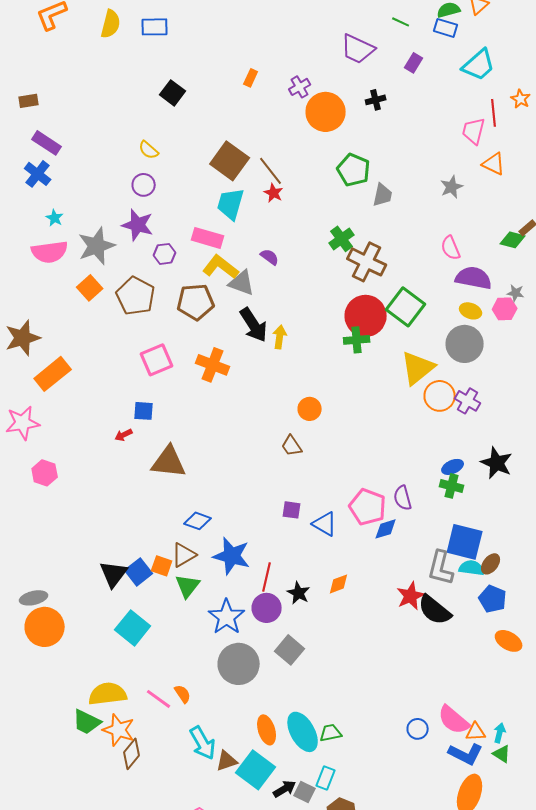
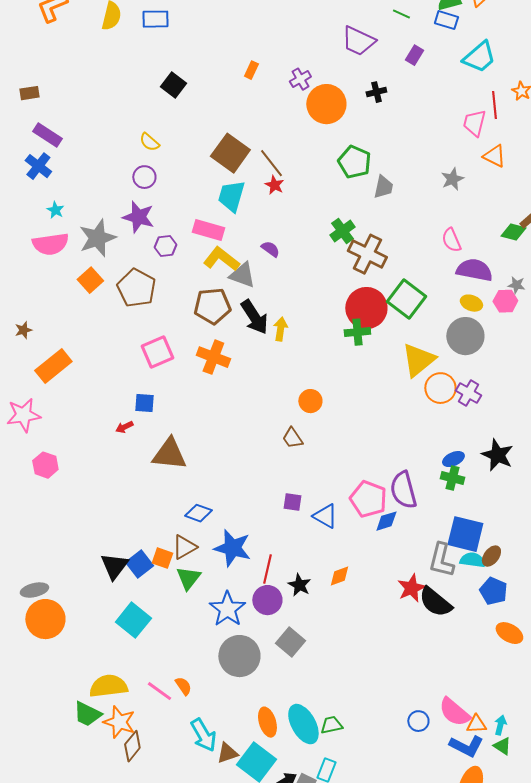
brown pentagon: (196, 302) -> (212, 306), moved
brown star: (23, 338) -> (23, 330), size x0.5
purple semicircle: (403, 498) -> (403, 490), size x1.5

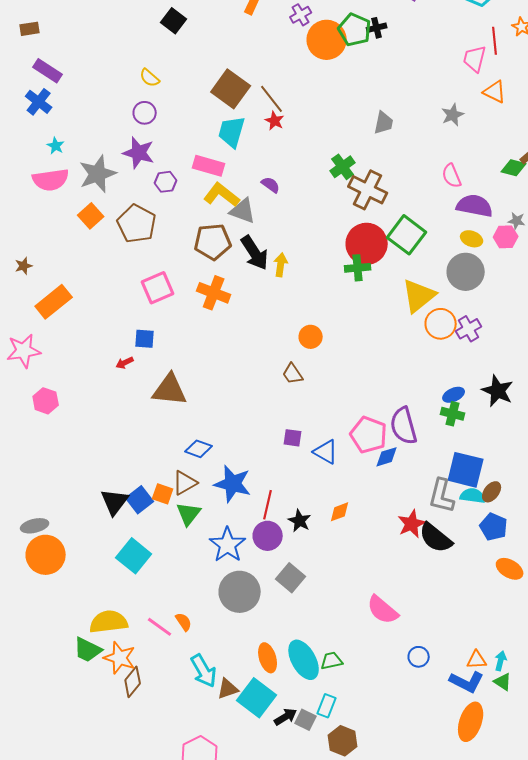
green pentagon: (354, 162) -> (355, 30), moved
purple cross: (468, 393) -> (469, 329), turned 30
pink semicircle: (454, 712) -> (383, 610), moved

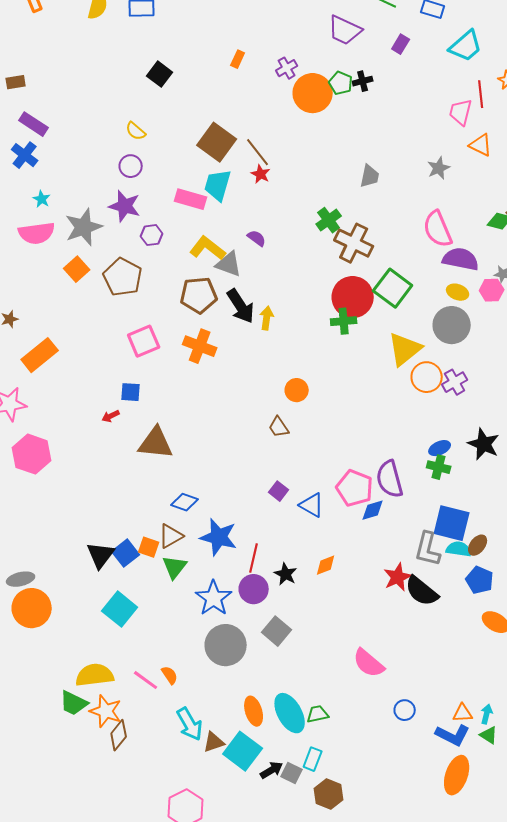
green pentagon: (355, 30) -> (341, 83), size x0.7
pink rectangle: (209, 166) -> (191, 199), moved
pink semicircle: (452, 176) -> (438, 229), size x1.5
pink hexagon: (46, 401) -> (32, 454), size x1.5
purple square: (293, 438) -> (279, 491), turned 30

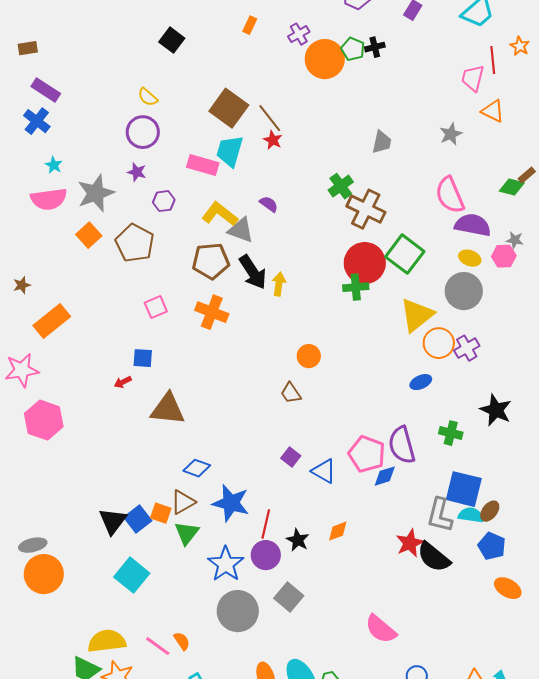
purple circle: (131, 166) -> (143, 132), size x1.4
purple star: (125, 206) -> (137, 172), size x0.6
pink square: (144, 341) -> (156, 307), size x0.7
blue ellipse: (440, 448) -> (421, 382), moved

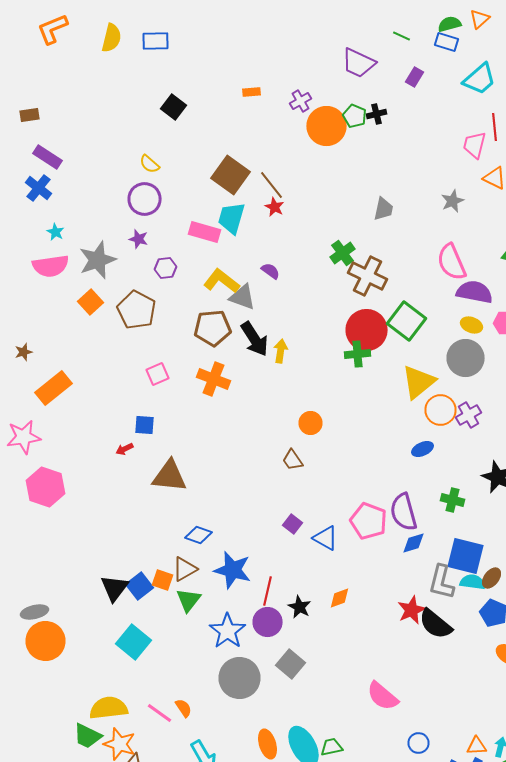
orange rectangle: (250, 25) -> (252, 92), turned 60
blue diamond: (385, 476) -> (414, 543), moved

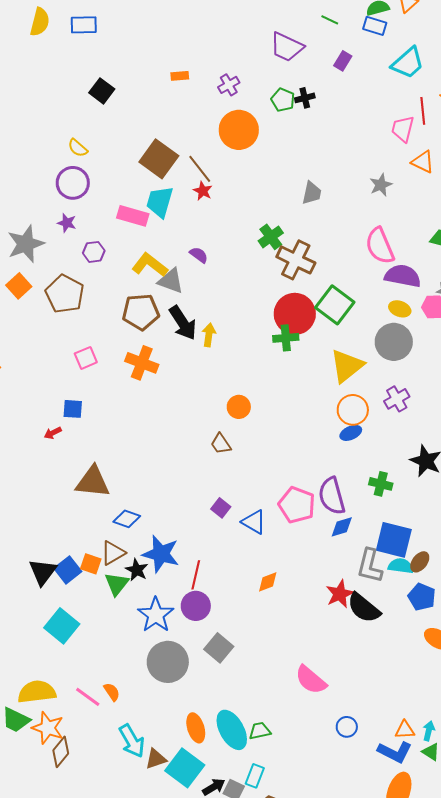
orange circle: (326, 126) -> (239, 130), moved
orange circle: (440, 410) -> (353, 410), moved
brown triangle: (170, 476) -> (93, 482), moved
black star: (300, 607) -> (137, 570), moved

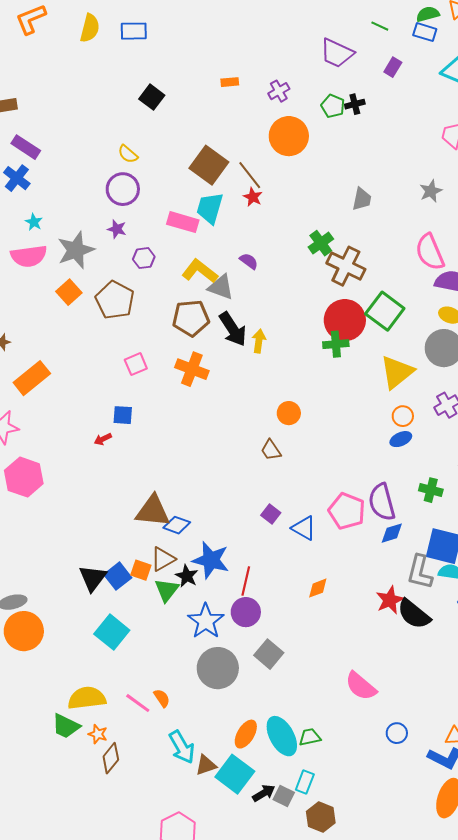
orange circle: (353, 410) -> (403, 416), size x0.7
brown triangle: (93, 482) -> (153, 511), moved
orange star: (48, 728) -> (98, 734), size x0.6
orange ellipse: (196, 728) -> (246, 734), turned 48

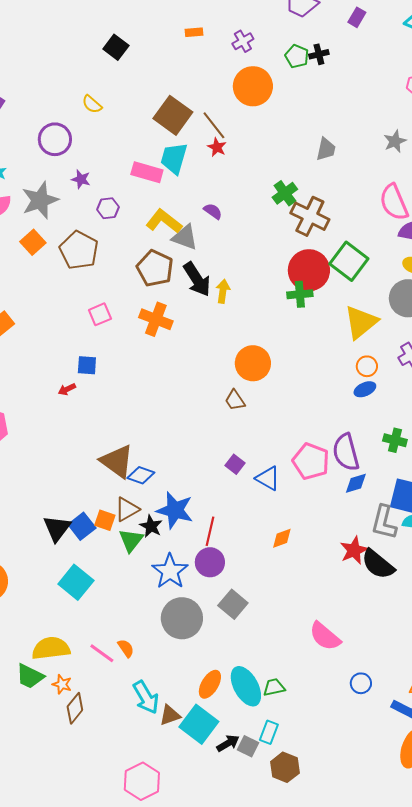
purple circle: (123, 189) -> (55, 139), moved
brown pentagon: (191, 318) -> (155, 268), turned 30
orange circle: (289, 413) -> (253, 363), size x1.5
brown triangle: (153, 511) -> (117, 461), turned 30

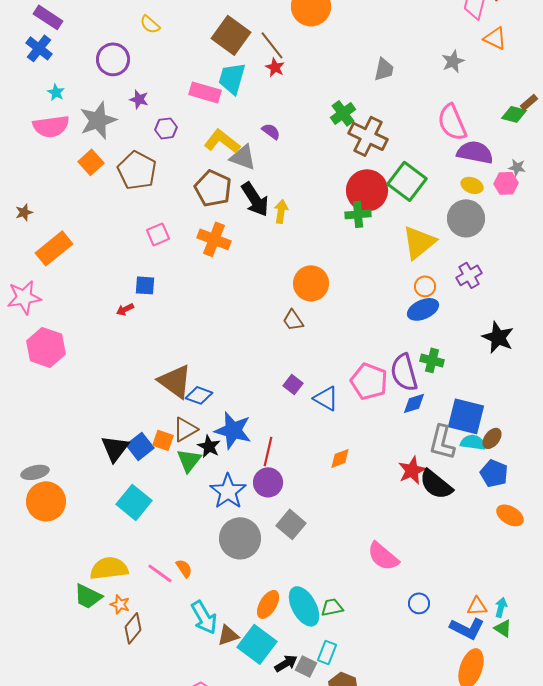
blue ellipse: (365, 389) -> (423, 309), size x1.4
green cross: (395, 440) -> (432, 360), moved

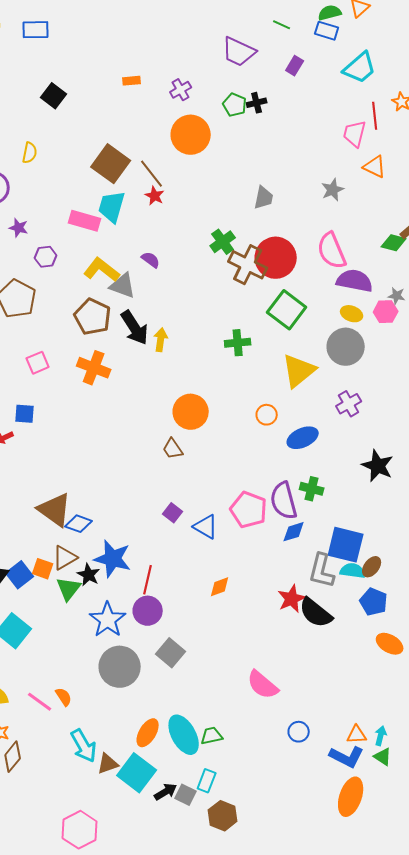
yellow semicircle: (150, 24) -> (30, 153), turned -120
red circle: (367, 190) -> (276, 258), moved
orange circle: (425, 286) -> (267, 415), moved

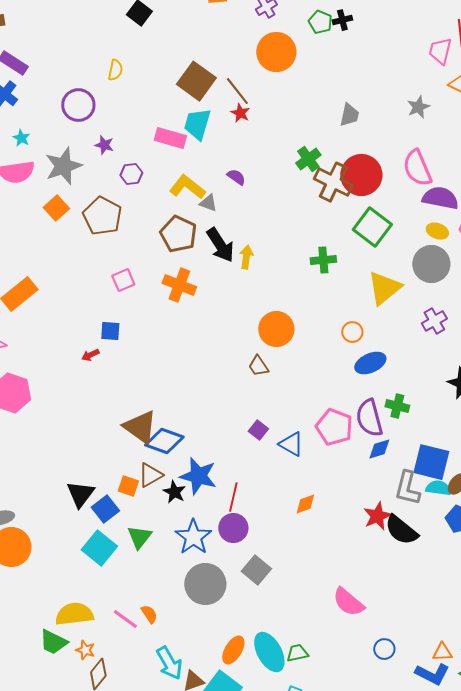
gray triangle: (123, 286) -> (208, 203), size x0.7
blue ellipse: (303, 438) -> (370, 363), moved
blue diamond: (79, 524) -> (164, 441), size x1.4
blue square: (20, 575) -> (105, 509), moved
green triangle: (69, 589) -> (139, 537), moved

